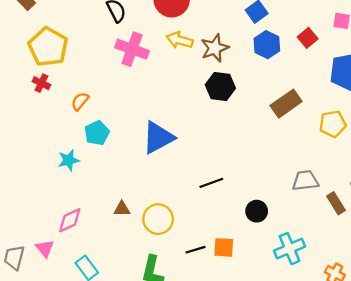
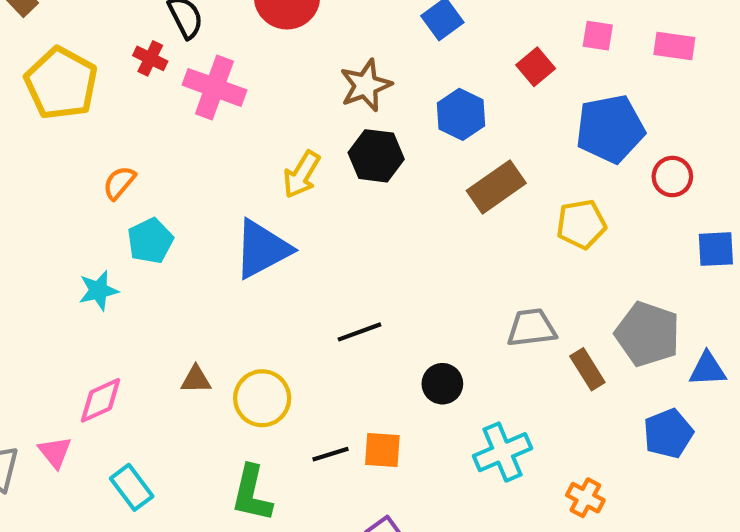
yellow arrow: (180, 40) -> (302, 174), moved, turned -75
blue hexagon: (267, 45) -> (461, 114), moved
red cross: (41, 83) -> (150, 58), moved

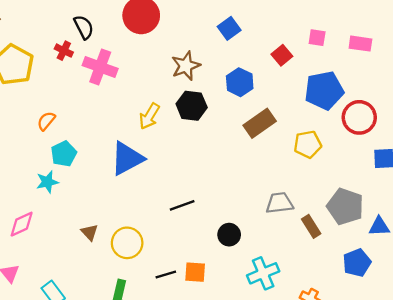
red circle: (672, 177) -> (359, 117), size x1.5
cyan star: (98, 290) -> (47, 182), moved
brown triangle: (196, 380) -> (90, 232), turned 48
pink diamond: (101, 400) -> (22, 224), moved

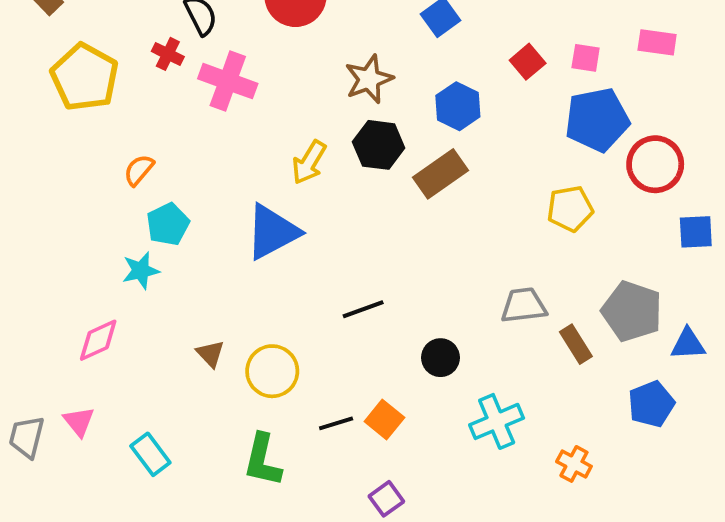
pink square: (317, 38) -> (586, 58), moved
brown rectangle: (260, 123) -> (440, 174), moved
orange square: (195, 272) -> (384, 420), turned 35

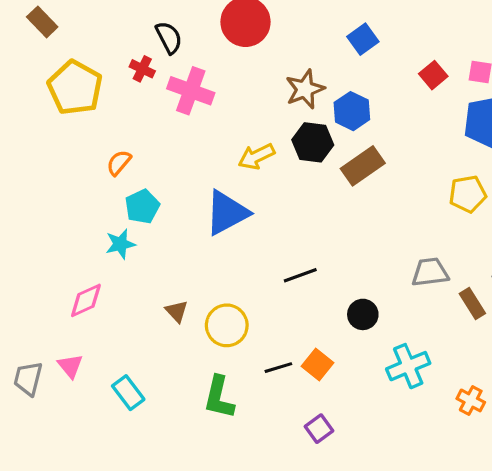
blue hexagon: (458, 106) -> (352, 111), moved
yellow arrow: (309, 162) -> (256, 156), turned 33

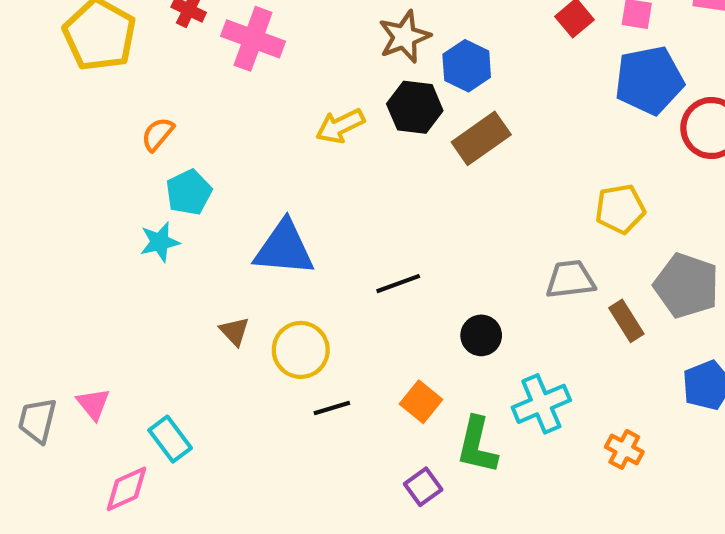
yellow pentagon: (468, 194) -> (620, 209), moved
blue triangle: (227, 213) -> (284, 248), moved, turned 33
pink diamond: (86, 300) -> (127, 489), moved
black line: (278, 368) -> (332, 408), moved
green L-shape: (219, 397) -> (477, 445), moved

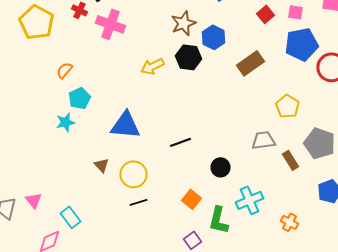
brown rectangle: (481, 138) -> (250, 63), moved
yellow pentagon: (620, 209) -> (288, 106), turned -30
black line: (332, 408) -> (138, 202), moved

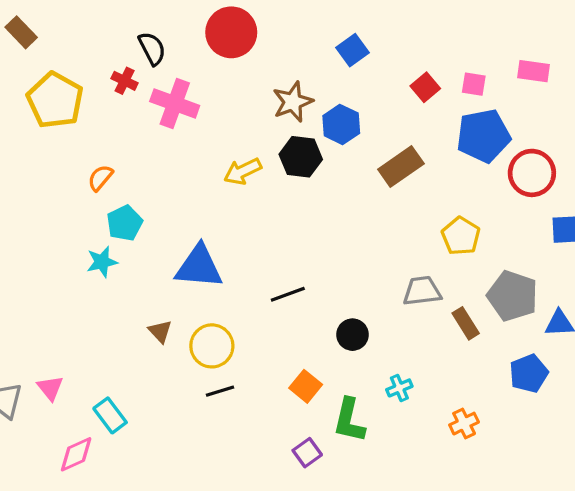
cyan cross: (250, 200) -> (399, 388), size x0.6
orange cross: (290, 222) -> (464, 424), turned 36

